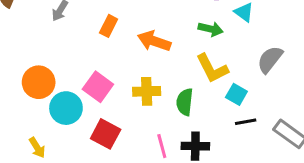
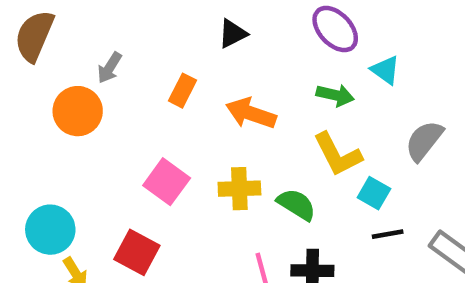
orange circle: (39, 82) -> (78, 111), moved
green semicircle: (185, 102) -> (296, 205), turned 116
cyan circle: (66, 108) -> (50, 230), moved
red square: (106, 134) -> (137, 252), moved

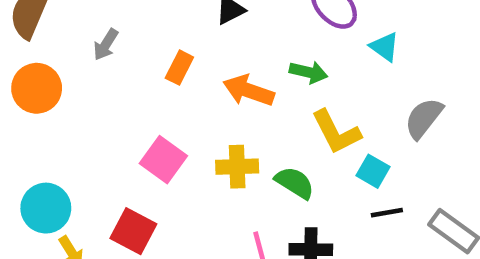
green arrow: (335, 95) -> (309, 72), moved
orange circle: (78, 111) -> (37, 88), moved

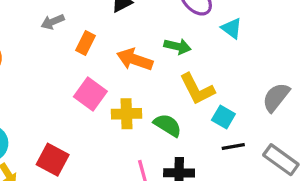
gray arrow: (106, 44) -> (53, 22), moved, turned 35
gray semicircle: (424, 118) -> (276, 97), moved
pink square: (163, 160) -> (90, 94), moved

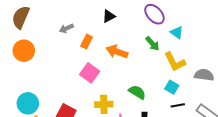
green arrow: (177, 46) -> (152, 44), moved, turned 35
yellow L-shape: (197, 89) -> (175, 62), moved
gray semicircle: (276, 97) -> (204, 75), turned 60
yellow cross: (127, 114) -> (104, 104), moved

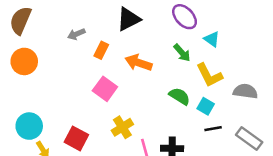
black triangle: (109, 16) -> (129, 19), size x1.5
green semicircle: (137, 92) -> (180, 96), moved
yellow cross: (104, 104) -> (122, 127), turned -30

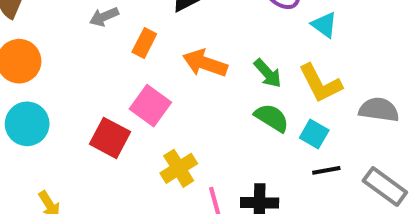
green arrow: (182, 53) -> (268, 73), moved
cyan circle: (29, 126) -> (27, 124), moved
red square: (76, 138) -> (110, 138), moved

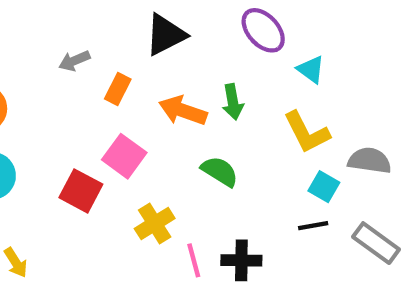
green arrow: (268, 73) -> (233, 102), moved, turned 32
green semicircle: (272, 118) -> (220, 171), moved
cyan square: (314, 134) -> (324, 187), moved

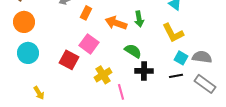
gray semicircle: (370, 161) -> (202, 57), moved
black cross: (241, 260) -> (144, 71), moved

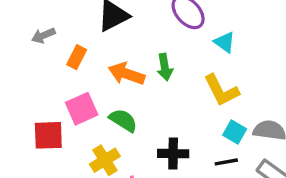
pink square: (89, 44) -> (82, 109), turned 30
green semicircle: (133, 51) -> (123, 120), moved
red square: (69, 60) -> (48, 135), turned -30

